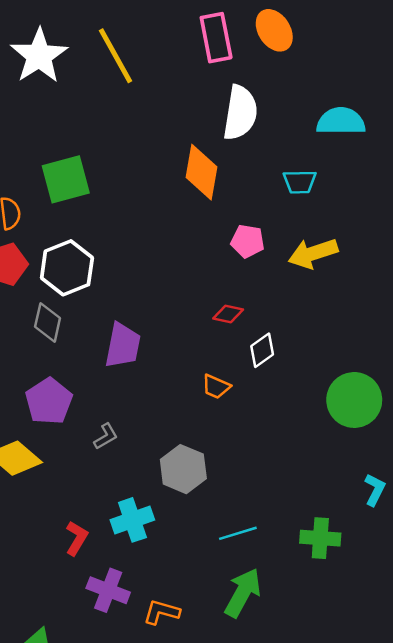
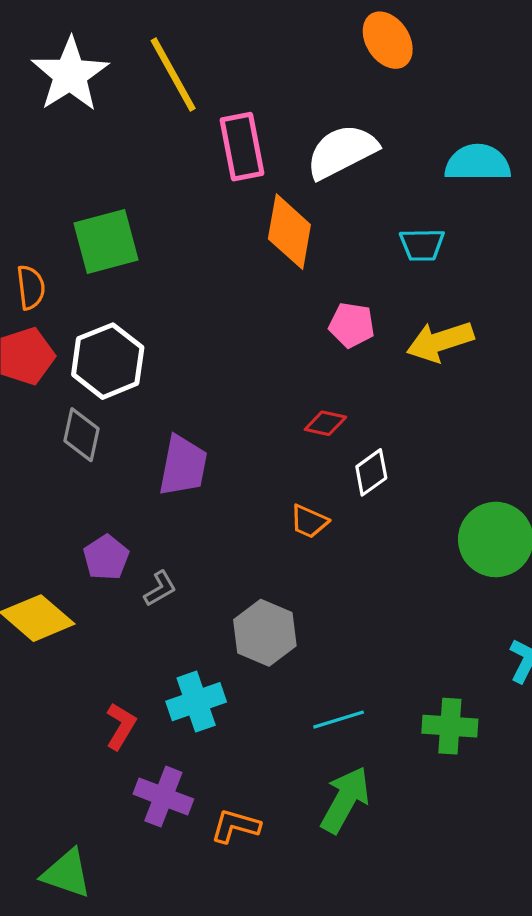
pink rectangle: (216, 38) -> (242, 147), moved
white semicircle: (240, 113) -> (342, 151), turned -126
purple pentagon: (49, 401) -> (106, 557), moved, size x0.7

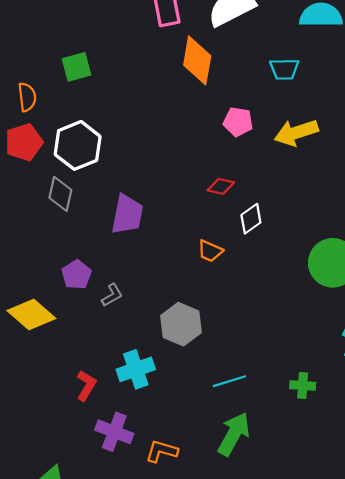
green square: (106, 242) -> (77, 67), size x0.7
green cross: (450, 726) -> (303, 386), size x0.7

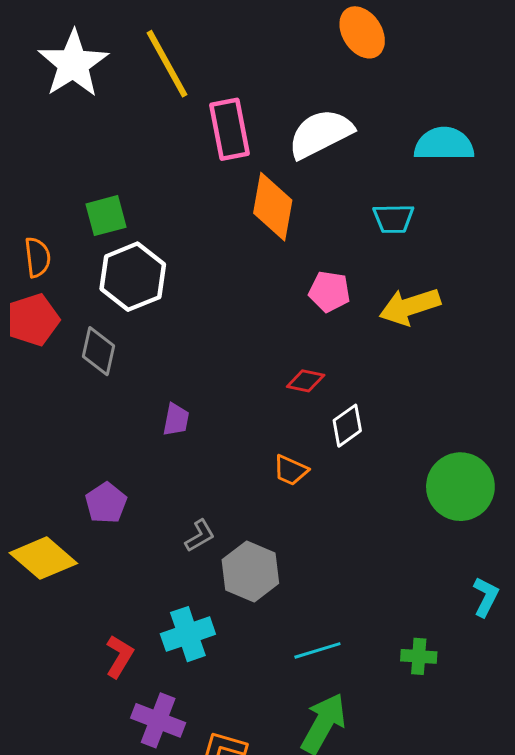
white hexagon: (78, 145) -> (133, 277), moved
gray diamond: (60, 194) -> (99, 351), moved
purple trapezoid: (127, 214) -> (176, 420), size x0.6
gray L-shape: (112, 295) -> (200, 536), moved

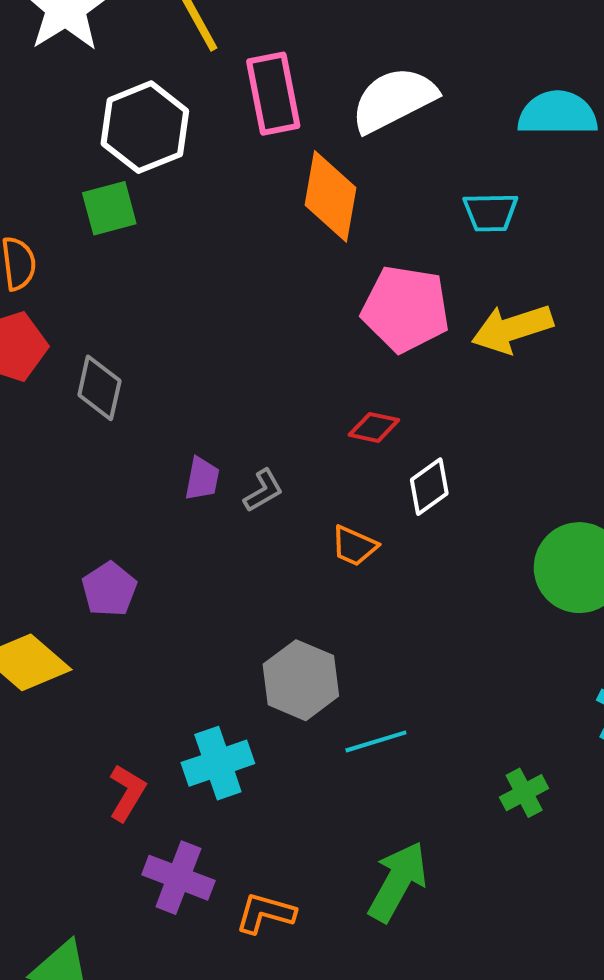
white hexagon: (133, 277) -> (145, 127), moved
pink pentagon: (329, 292) -> (406, 309), size x1.6
gray L-shape: (200, 536) -> (263, 491), moved
cyan line: (317, 650) -> (376, 741), moved
green cross: (419, 656) -> (524, 793), turned -32

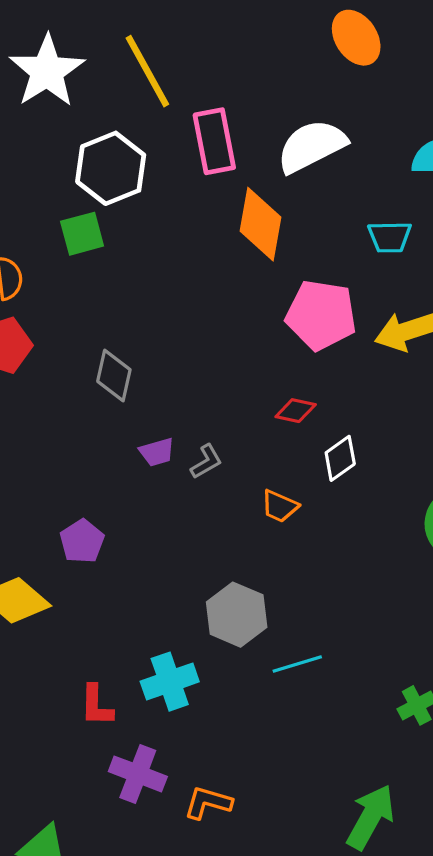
gray diamond: (99, 388) -> (114, 376), moved
purple trapezoid: (202, 479) -> (157, 452), turned 63
red L-shape: (127, 793) -> (96, 705), turned 150
green arrow: (398, 882) -> (370, 817), moved

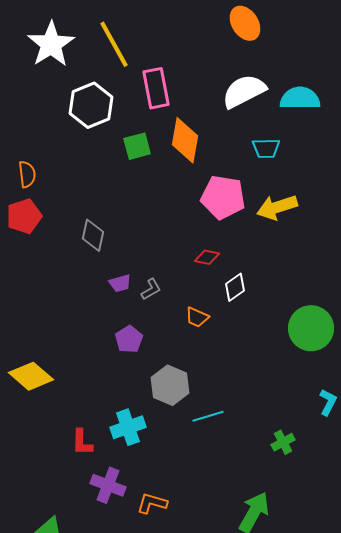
white semicircle: (312, 146) -> (244, 91), moved
green square: (82, 234) -> (137, 146), moved
purple pentagon: (82, 541) -> (129, 339), moved

